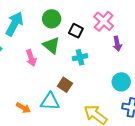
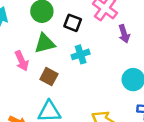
green triangle: (51, 45) -> (45, 43), turned -48
brown square: (65, 85) -> (49, 77), moved

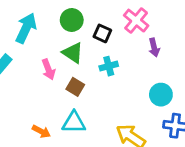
green triangle: (45, 43) -> (73, 53), turned 45

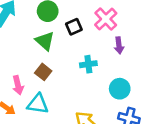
black square: (102, 33) -> (74, 27), turned 35
cyan cross: (109, 66) -> (88, 64), moved
pink arrow: (48, 69) -> (18, 85), moved

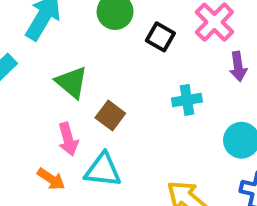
black square: (74, 27) -> (160, 37), turned -35
green triangle: (45, 41) -> (72, 82), moved

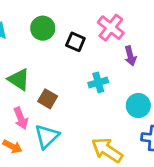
cyan triangle: (103, 170) -> (47, 136), turned -44

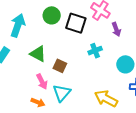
black square: (75, 42) -> (76, 23), size x1.5

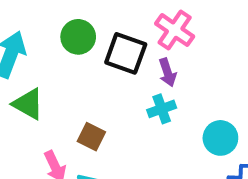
purple arrow: (116, 29) -> (167, 72), moved
green triangle: (38, 54) -> (28, 104), moved

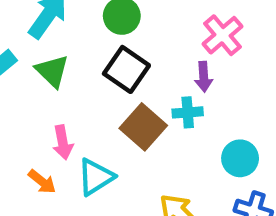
black square: (126, 53) -> (126, 69), moved
brown square: (91, 137) -> (143, 127), moved, size x1.5

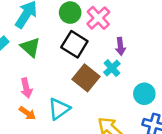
pink cross: (223, 35) -> (98, 18), moved
cyan cross: (188, 112) -> (112, 68), turned -35
pink arrow: (63, 142) -> (26, 88), moved

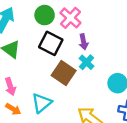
purple arrow: (120, 46) -> (83, 42), moved

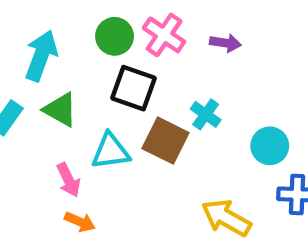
purple arrow: (83, 42) -> (225, 43), moved, turned -63
cyan triangle: (42, 103) -> (111, 151), moved, turned 40

